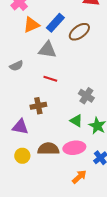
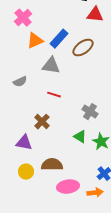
brown cross: (38, 106) -> (42, 122), turned -35
pink ellipse: (74, 148) -> (68, 187), moved
orange arrow: (79, 177) -> (95, 193), moved, turned 35

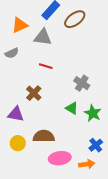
orange triangle: (35, 41) -> (20, 25), moved

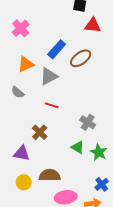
gray triangle: (43, 37) -> (49, 76), turned -36
gray semicircle: (12, 53) -> (18, 92), turned 64

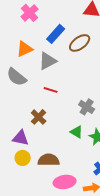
pink cross: (21, 28) -> (30, 13), moved
gray semicircle: (18, 92) -> (17, 77), size x1.5
yellow circle: (24, 182) -> (23, 158), moved

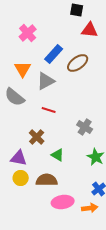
orange triangle: (25, 49) -> (23, 69), turned -36
green triangle: (77, 132) -> (58, 155), moved

